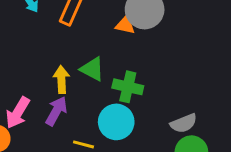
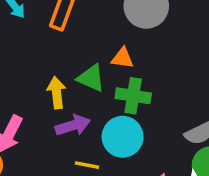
orange triangle: (125, 25) -> (122, 58), moved
purple arrow: (56, 111) -> (73, 125), moved, turned 48

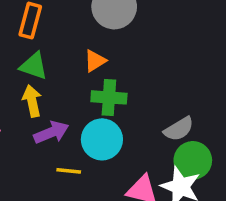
orange triangle: (122, 58) -> (95, 61), turned -35
green triangle: (91, 78) -> (34, 66), moved

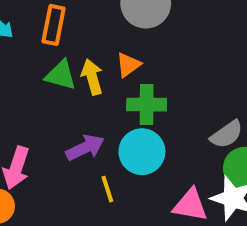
yellow arrow: (32, 101) -> (92, 77), moved
yellow line: (69, 171) -> (107, 189), turned 70

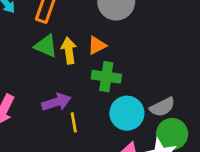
cyan circle: (142, 152) -> (127, 113), moved
yellow line: (107, 189) -> (74, 122), moved

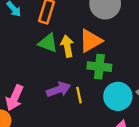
orange triangle: (97, 45) -> (91, 41), size x1.5
yellow line: (74, 122) -> (79, 95), moved

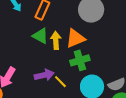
green cross: (99, 67) -> (80, 60), turned -30
yellow line: (79, 95) -> (60, 82), turned -40

